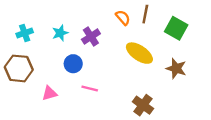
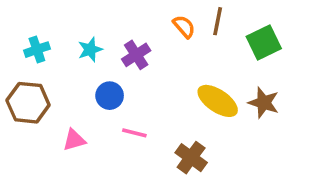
green square: (176, 28) -> (264, 42), turned 35
yellow ellipse: (139, 53) -> (218, 101), moved
brown cross: (143, 105) -> (191, 158), moved

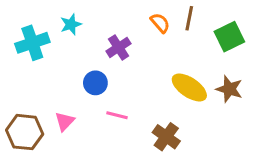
cyan cross: (37, 50) -> (32, 43), size x1.5
cyan star: (90, 50) -> (71, 24), moved
brown hexagon: (28, 103) -> (25, 132), moved
pink triangle: (74, 140) -> (65, 121), turned -30

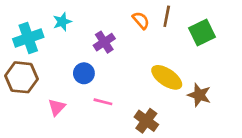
brown star: (229, 89) -> (199, 95), moved
brown hexagon: (25, 132) -> (21, 77), moved

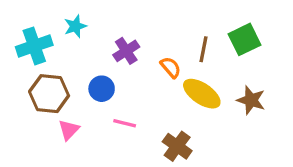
brown line: (167, 16) -> (203, 49), moved
orange semicircle: (141, 20) -> (171, 67), moved
brown hexagon: (21, 77) -> (49, 94), moved
brown star: (199, 95) -> (251, 100), moved

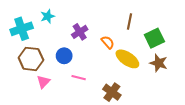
green square: (245, 39) -> (154, 38), moved
brown line: (203, 49) -> (130, 22), moved

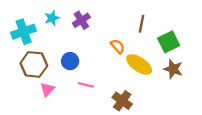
purple cross: (80, 32) -> (81, 20), moved

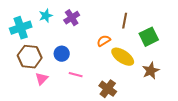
orange semicircle: (118, 46) -> (104, 41), turned -80
brown star: (173, 69) -> (151, 71), moved, turned 30

